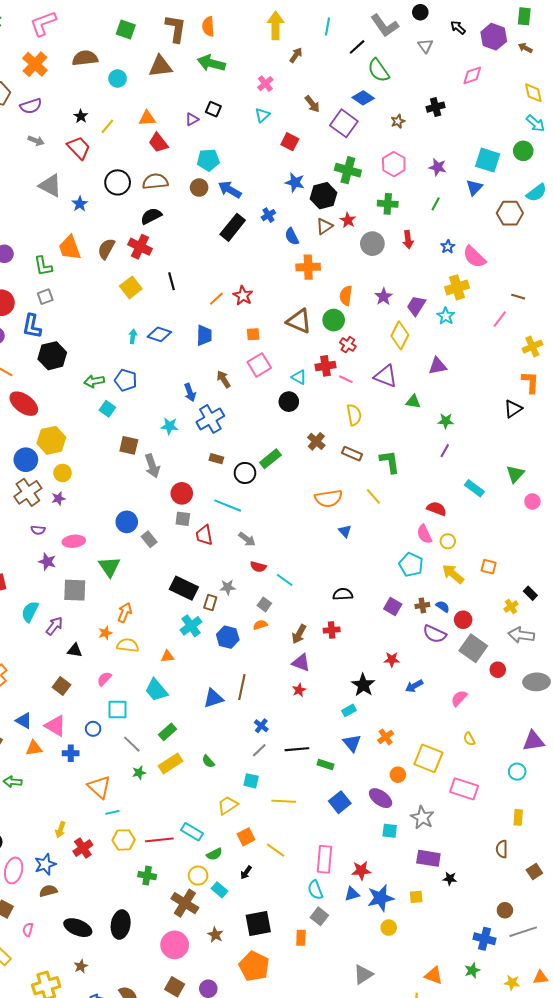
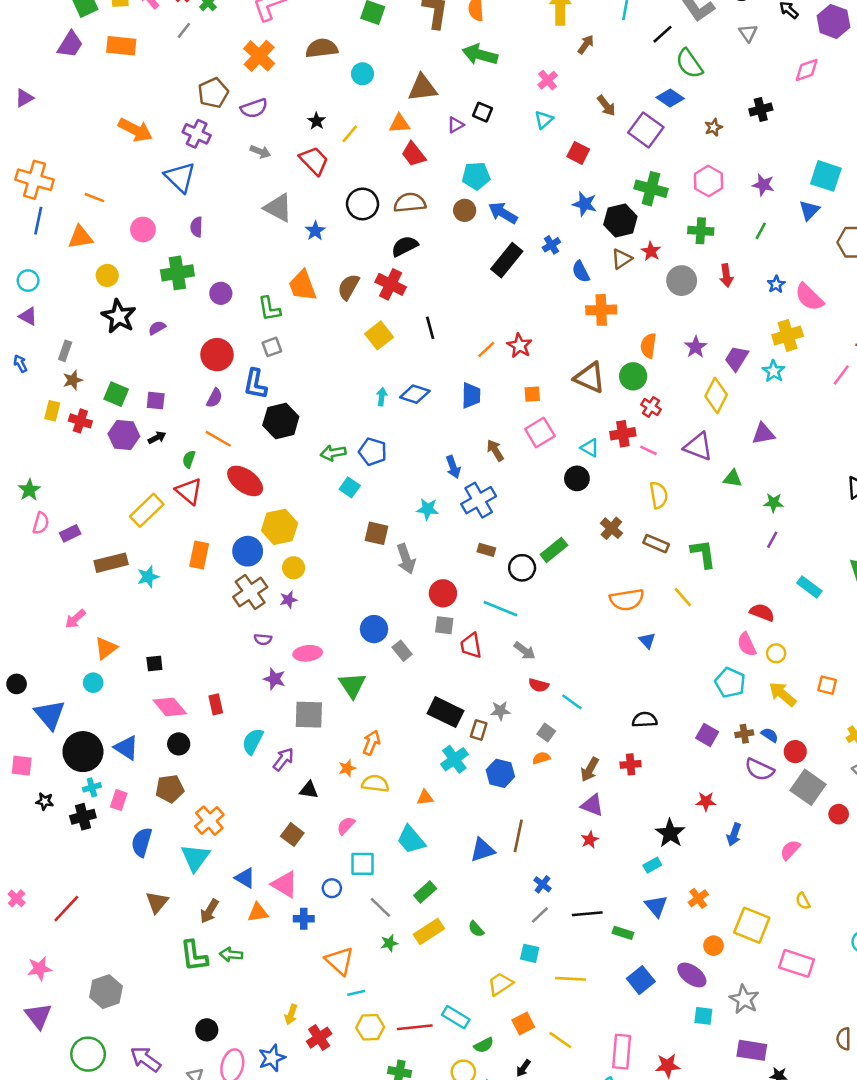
brown triangle: (160, 66) -> (423, 88), moved
blue arrow: (414, 686) -> (734, 835), turned -42

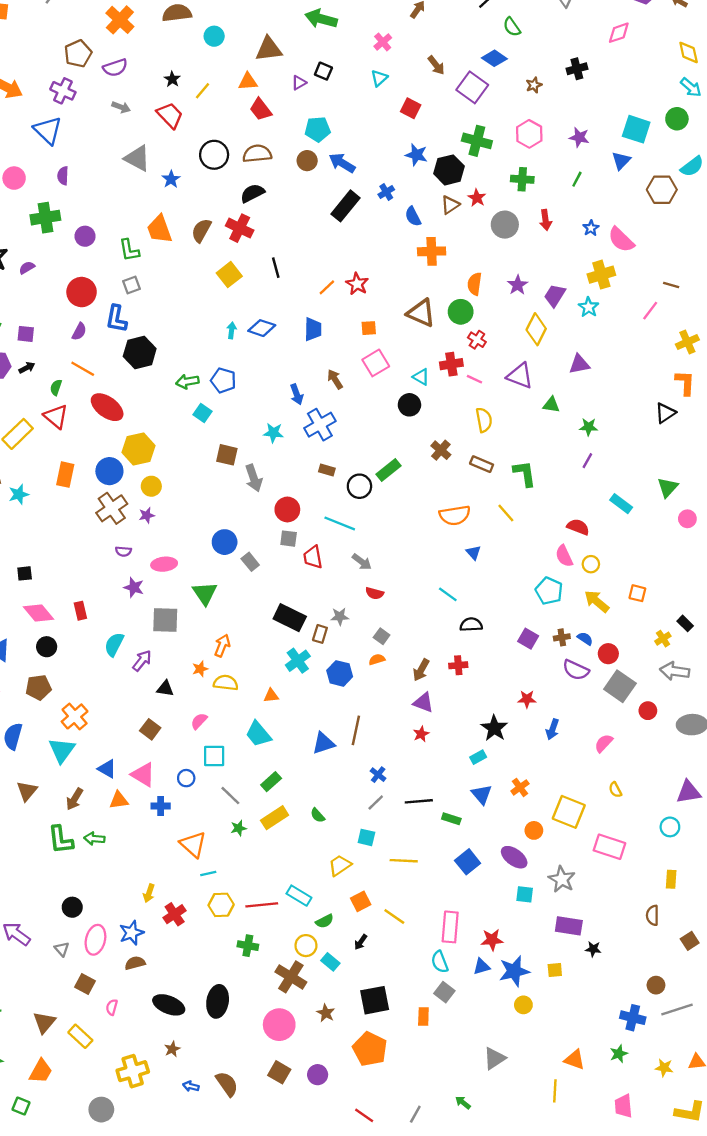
green semicircle: (689, 64) -> (512, 27), size x0.7
cyan line: (572, 702) -> (448, 594), moved

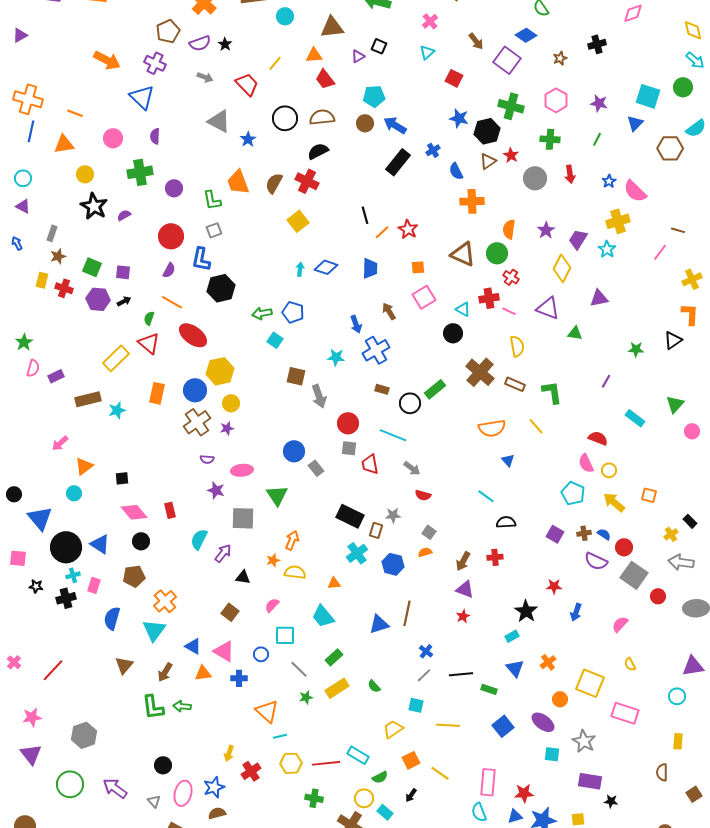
black star: (172, 79) -> (225, 44), moved
black line: (276, 268) -> (365, 215), moved
green star: (589, 427) -> (636, 349), moved
brown cross: (441, 450) -> (480, 372), size x1.6

